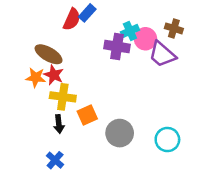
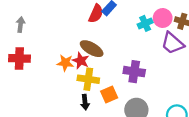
pink circle: (145, 39) -> (163, 18), moved
purple cross: (117, 47) -> (134, 72), moved
brown ellipse: (49, 54) -> (92, 49), moved

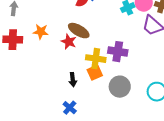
orange star: (65, 63) -> (41, 32), moved
yellow cross: (88, 79) -> (96, 59), moved

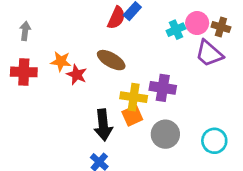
red star: (69, 42) -> (77, 75), moved
black arrow: (73, 80) -> (103, 125), size x1.6

